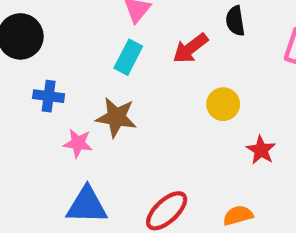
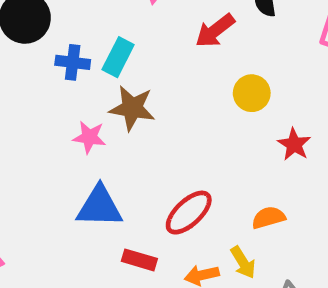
cyan rectangle: (128, 57) -> (118, 57), moved
blue cross: (49, 96) -> (73, 62), moved

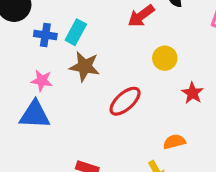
pink star: (89, 137) -> (42, 81), moved
blue triangle: (99, 207) -> (35, 115), moved
red ellipse: (189, 213) -> (125, 101), moved

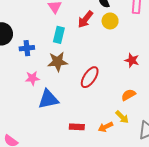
cyan rectangle: (76, 32) -> (59, 35), moved
yellow circle: (165, 58) -> (110, 21), moved
blue triangle: (35, 115) -> (48, 99), moved

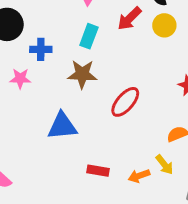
pink star: (32, 78) -> (20, 79), moved

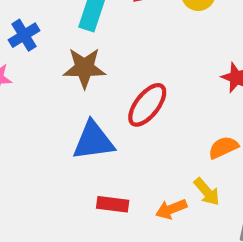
blue cross: (41, 49) -> (24, 35), turned -30
blue triangle: (62, 126) -> (93, 141), moved

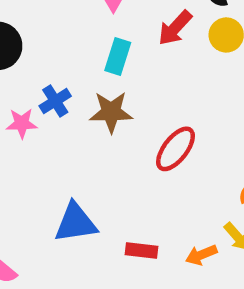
blue cross: (24, 35) -> (55, 101), moved
blue triangle: (93, 141) -> (76, 223), moved

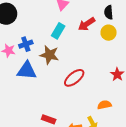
blue triangle: (76, 223) -> (27, 71), moved

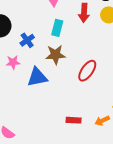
red arrow: (87, 24) -> (84, 13), turned -36
blue cross: (26, 44) -> (27, 40), moved

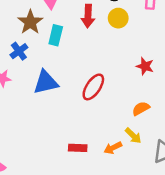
brown star: (55, 55) -> (30, 22), moved, turned -30
blue triangle: (37, 77) -> (46, 82), moved

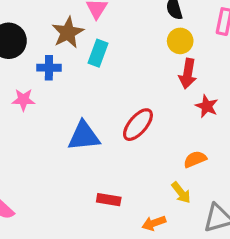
red arrow: (88, 16) -> (188, 74), moved
blue cross: (19, 51) -> (49, 68), turned 30
blue triangle: (46, 82) -> (84, 136), moved
orange arrow: (113, 148) -> (154, 223), moved

